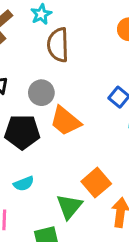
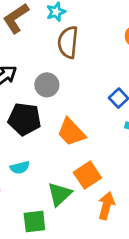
orange trapezoid: (65, 121) -> (71, 132), moved

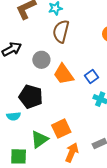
black pentagon: (24, 119) -> (31, 97), moved
orange trapezoid: (71, 132) -> (63, 74), moved

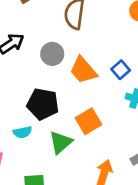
orange square: (61, 129) -> (88, 121), moved
green triangle: (39, 139) -> (61, 142), moved

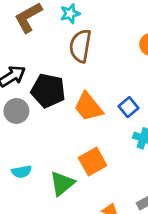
gray circle: (52, 54) -> (16, 111), moved
black pentagon: (43, 104) -> (48, 91), moved

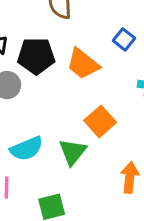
blue square: (128, 107) -> (124, 39), moved
cyan semicircle: (22, 172) -> (27, 149), size x1.5

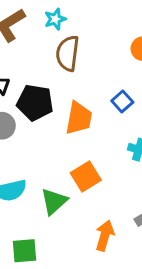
orange trapezoid: (83, 64) -> (79, 118), turned -128

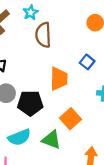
black pentagon: (35, 103) -> (30, 103), moved
green triangle: (54, 201) -> (51, 140), turned -48

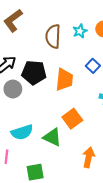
cyan star: (31, 13) -> (80, 31), moved
black pentagon: (30, 103) -> (34, 73), moved

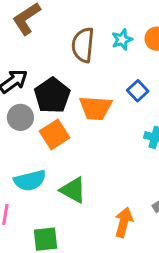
black pentagon: (34, 73) -> (52, 95), turned 30
orange trapezoid: (64, 80) -> (95, 108), turned 85
orange square: (72, 119) -> (55, 134), moved

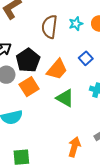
orange trapezoid: (95, 108) -> (57, 69), turned -55
green triangle: (73, 190) -> (65, 98), moved

